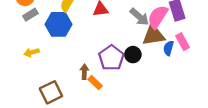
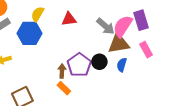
blue semicircle: (169, 48) -> (122, 65), moved
brown arrow: (84, 72) -> (62, 71), moved

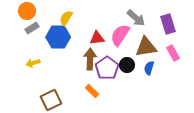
red triangle: (69, 19) -> (97, 38), moved
gray arrow: (106, 26) -> (136, 18), moved
pink semicircle: (123, 26) -> (120, 35), moved
brown arrow: (62, 71) -> (90, 59), moved, size x1.5

